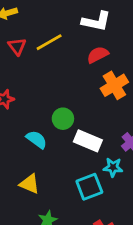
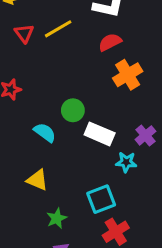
cyan square: (89, 187) -> (101, 199), moved

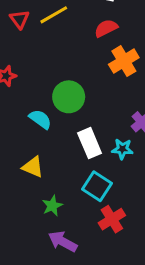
green circle: (73, 110) -> (69, 97), size x1.4
white rectangle: (100, 134) -> (90, 143), moved, turned 44
cyan square: (101, 199) -> (97, 186), turned -36

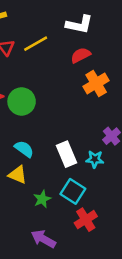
green circle: (69, 97) -> (22, 101), moved
cyan semicircle: (40, 119) -> (24, 149), moved
green star: (52, 206) -> (42, 199), moved

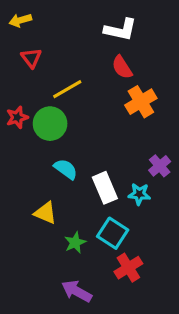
yellow line: (36, 44) -> (67, 89), moved
red semicircle: (81, 55) -> (122, 67), turned -96
cyan semicircle: (24, 149) -> (66, 169), moved

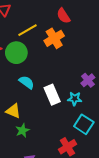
orange cross: (141, 102) -> (54, 38), moved
cyan square: (113, 233) -> (84, 124), moved
green star: (75, 243) -> (22, 130), moved

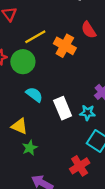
red semicircle: (63, 16) -> (89, 30), moved
orange cross: (54, 38) -> (65, 46), turned -30

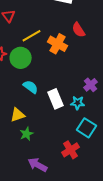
yellow triangle: (20, 126) -> (18, 115), turned -42

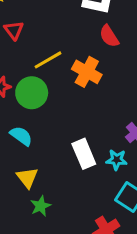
red semicircle: (79, 30) -> (109, 36), moved
cyan semicircle: (31, 87) -> (21, 136), moved
yellow triangle: (18, 115) -> (27, 178), turned -49

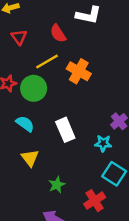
red semicircle: (109, 36) -> (58, 33), moved
white rectangle: (84, 154) -> (65, 130), moved
green star: (41, 206) -> (57, 185), moved

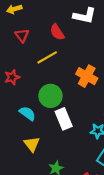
orange cross: (79, 71) -> (87, 76), moved
green circle: (34, 88) -> (50, 96), moved

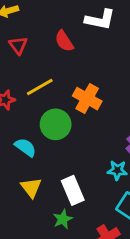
yellow line: (47, 57) -> (40, 87), moved
orange cross: (87, 76) -> (87, 99), moved
white rectangle: (64, 119) -> (73, 190), moved

